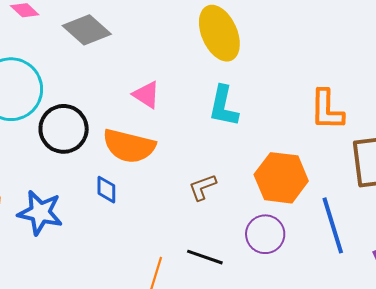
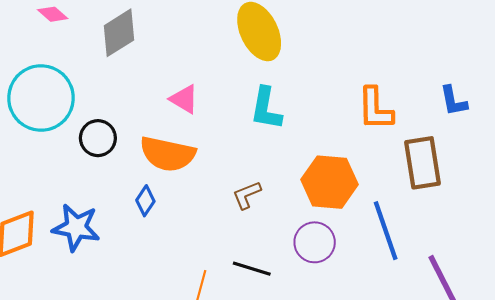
gray diamond: (87, 30) -> (119, 33), turned -72
black circle: (64, 129) -> (98, 138), size x0.7
blue diamond: (106, 190) -> (145, 201), turned 36

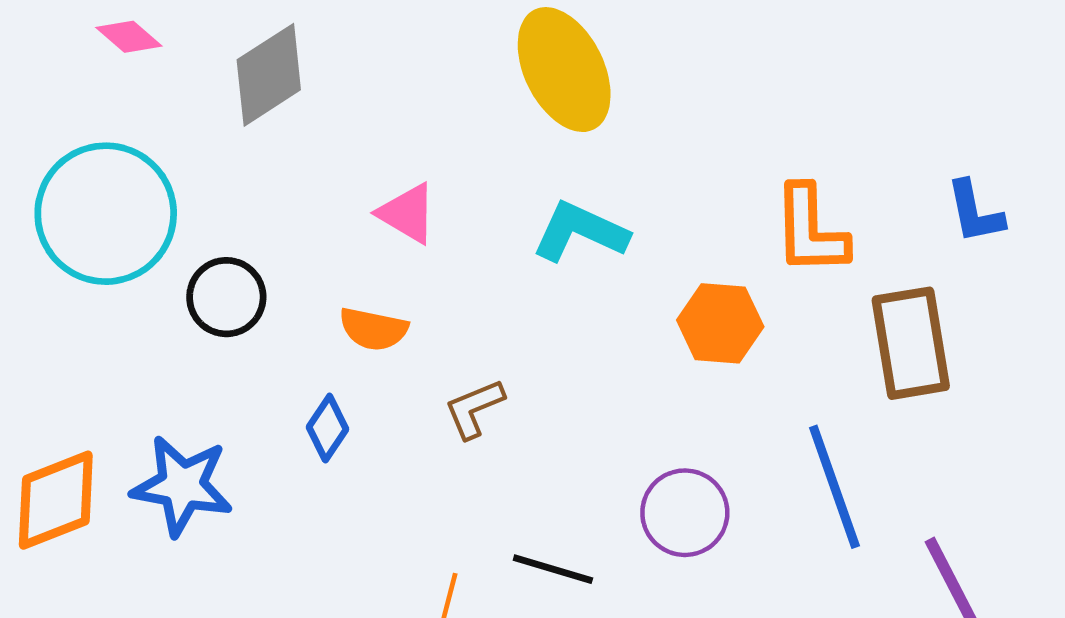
cyan L-shape: (266, 109) -> (580, 232), turned 105
orange semicircle: (168, 154) -> (373, 329), size x0.6
orange hexagon: (330, 182) -> (720, 323), moved, size x0.7
brown L-shape: (247, 195) -> (474, 409), moved

